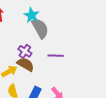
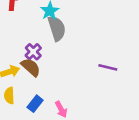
purple line: (56, 56) -> (108, 67), moved

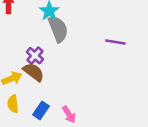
purple line: (108, 67) -> (115, 42), moved

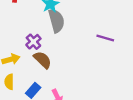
brown semicircle: (34, 72) -> (43, 60), moved

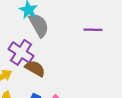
purple cross: (33, 42) -> (21, 52), size x1.5

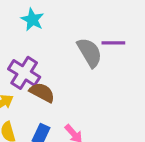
gray semicircle: (39, 25) -> (89, 52), moved

